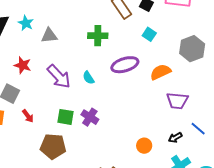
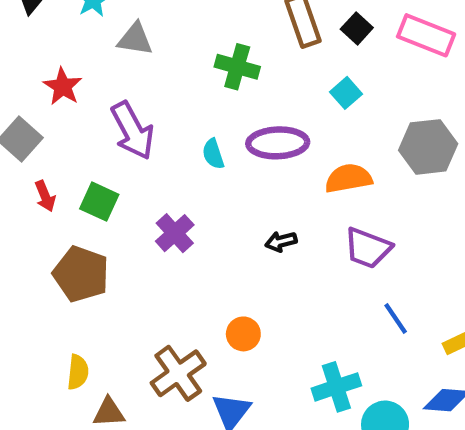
cyan semicircle: (88, 78) -> (213, 154), moved
green square: (65, 117) -> (99, 202), moved
black arrow: (175, 137) -> (281, 242), moved
orange circle: (144, 146) -> (243, 334), moved

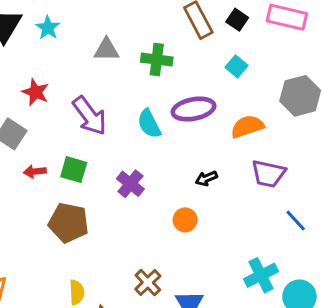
gray triangle: (135, 39) -> (106, 50), moved
cyan semicircle: (213, 154) -> (149, 124), size x1.4
red arrow: (45, 196) -> (35, 172), turned 115
orange circle: (243, 334) -> (185, 220), moved
brown cross: (178, 373) -> (148, 282), size x0.7

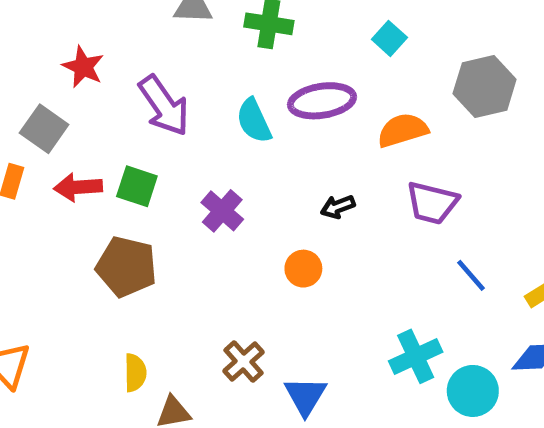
red arrow: (35, 172) -> (78, 187), size x1.4

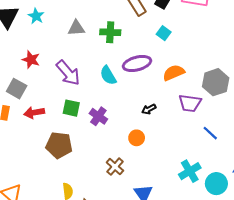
gray hexagon: (485, 86) -> (216, 82), moved
green square: (137, 186) -> (71, 108), moved
brown cross: (244, 362) -> (115, 167), moved

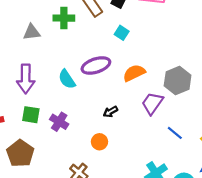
green cross: (110, 32) -> (64, 18), moved
purple arrow: (68, 73) -> (26, 79), turned 44
purple trapezoid: (190, 103) -> (152, 103), turned 120
brown pentagon: (59, 145) -> (20, 153), turned 30

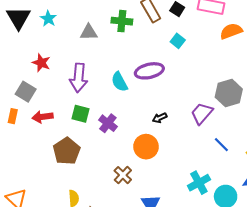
orange semicircle: (134, 73) -> (231, 31), moved
orange circle: (99, 142) -> (146, 147), size x1.5

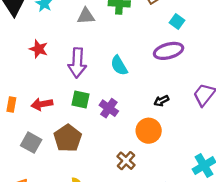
purple ellipse: (149, 71) -> (169, 51), moved
gray square: (26, 92) -> (31, 143), moved

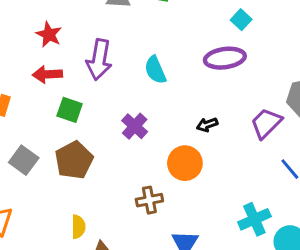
green square: (81, 100) -> (70, 110), moved
red arrow: (42, 104) -> (47, 74), moved
brown cross: (126, 161) -> (149, 200), turned 30

